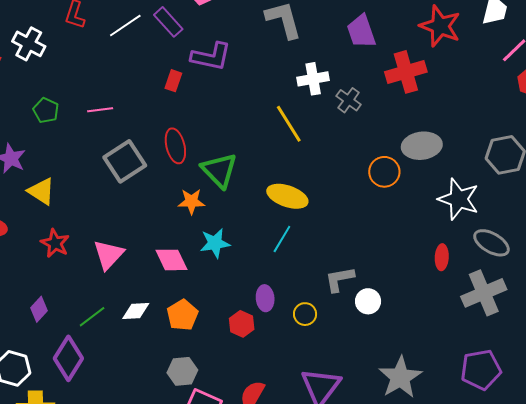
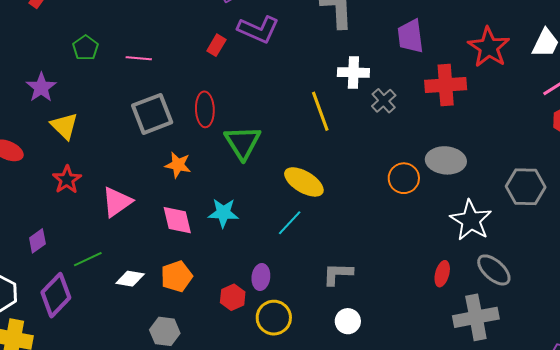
orange star: (191, 201) -> (178, 165), moved
white circle: (368, 301) -> (348, 321), moved
white diamond: (136, 311) -> (130, 279), moved
yellow circle: (305, 314) -> (274, 318), moved, size x1.5

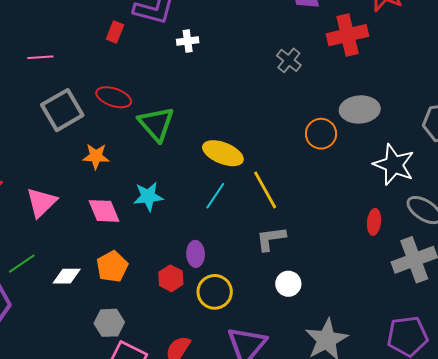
white cross: (353, 72) -> (188, 41), moved, size x0.7
red ellipse: (205, 109) -> (114, 97), turned -60
yellow line: (320, 111) -> (265, 190), moved

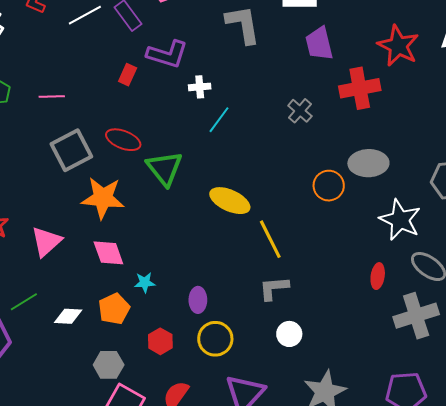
orange star: (96, 156) -> (103, 198), size x1.6
cyan star: (148, 196) -> (145, 282), moved, size x0.7
cyan line: (215, 196) -> (219, 120), moved
red hexagon: (171, 278) -> (160, 341), moved

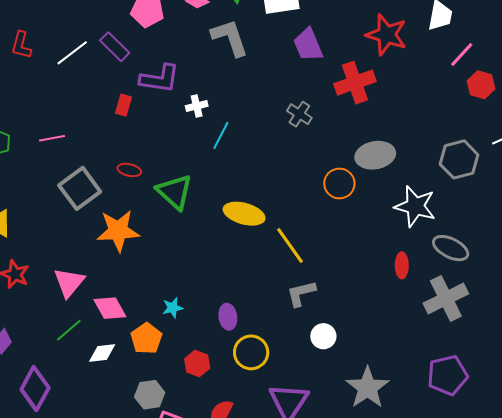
red ellipse: (123, 140) -> (129, 170), size x0.7
pink diamond: (108, 253) -> (110, 308), moved
green line: (24, 302) -> (69, 330), moved

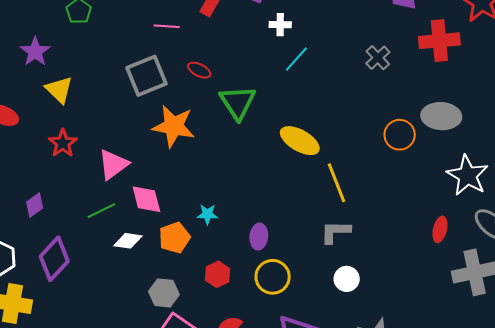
pink line: (52, 138) -> (167, 26), moved

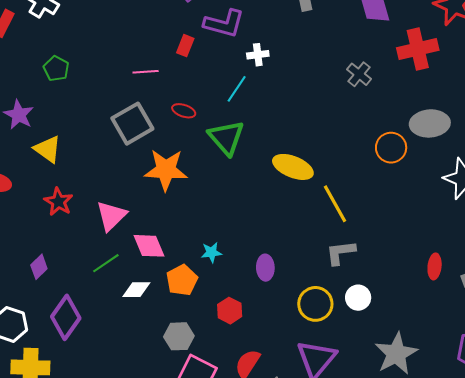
cyan line: (296, 59) -> (237, 89), moved
red ellipse: (440, 229) -> (435, 266), moved
yellow circle: (273, 277) -> (315, 304), moved

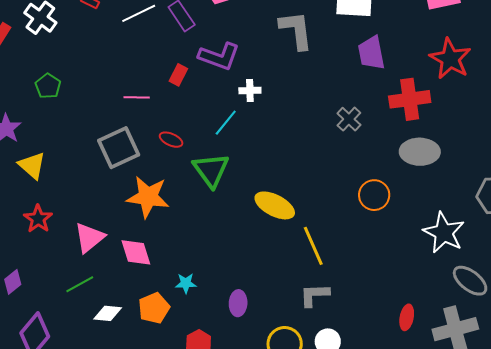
gray ellipse: (430, 123) -> (420, 152), moved
pink diamond: (149, 246) -> (136, 252), moved

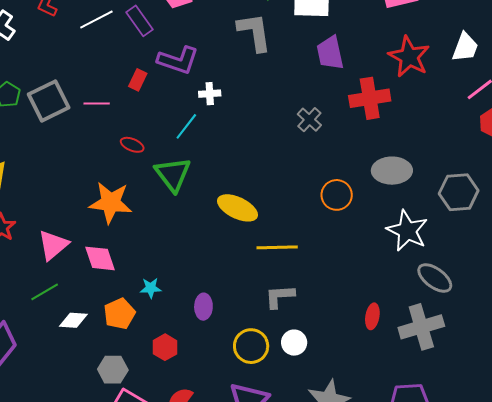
gray square: (119, 148) -> (49, 101), moved
gray ellipse: (420, 152) -> (392, 171), moved
yellow line: (313, 246) -> (277, 247), turned -66

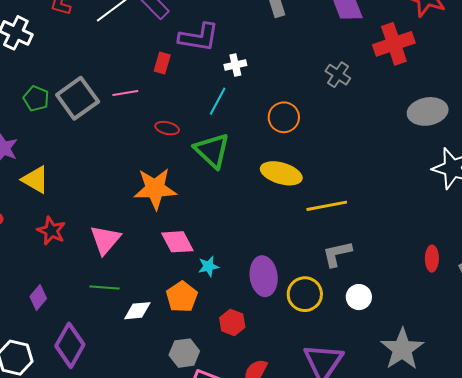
orange circle: (337, 195) -> (284, 117), moved
pink diamond: (100, 258) -> (177, 242), moved
green line: (45, 292) -> (104, 287), turned 44
purple ellipse: (203, 307) -> (264, 276), size x1.5
yellow circle: (251, 346) -> (305, 294), moved

